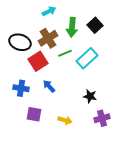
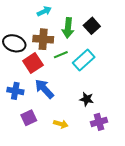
brown cross: (48, 38) -> (43, 39), turned 36
blue arrow: (49, 86) -> (44, 89), size x1.5
purple square: (34, 114) -> (29, 118), turned -35

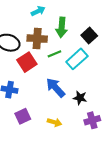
black square: (92, 26) -> (89, 36), moved
blue arrow: (44, 89) -> (55, 88), moved

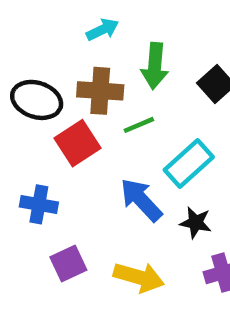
cyan rectangle: (77, 59) -> (189, 164), moved
yellow arrow: (54, 122) -> (139, 277), size x1.5

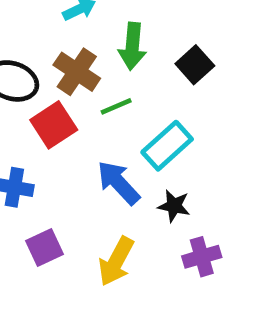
brown cross: (100, 91) -> (77, 72), turned 30
yellow arrow: (139, 277) -> (116, 261), turned 102

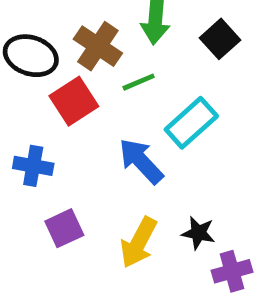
black star: (174, 206) -> (198, 233), moved
purple cross: (202, 257) -> (232, 271), moved

